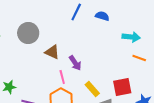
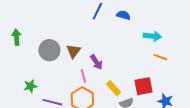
gray circle: (28, 33) -> (49, 50), moved
brown triangle: (52, 52) -> (73, 51), turned 42

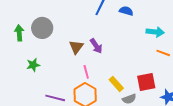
gray circle: (49, 50) -> (42, 28), moved
purple arrow: (96, 62) -> (96, 46), moved
green star: (30, 86) -> (33, 65), moved

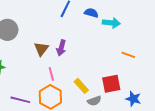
cyan arrow: (155, 32) -> (111, 23), moved
purple arrow: (96, 46) -> (61, 48), turned 49

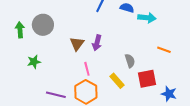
gray semicircle: (94, 101) -> (130, 61), moved, turned -88

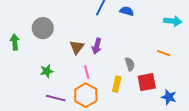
cyan arrow: (147, 18) -> (173, 21), moved
green arrow: (20, 30) -> (15, 42), moved
green star: (34, 62) -> (47, 71), moved
yellow rectangle: (117, 81) -> (117, 84), turned 56

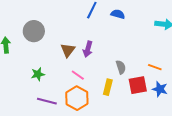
orange line: (164, 53) -> (155, 67), moved
pink line: (87, 72) -> (78, 75), turned -40
blue star: (169, 97) -> (160, 89), moved

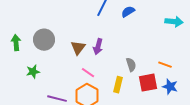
blue semicircle: (118, 14) -> (128, 12), turned -48
gray circle: (34, 31) -> (44, 40), moved
green star: (38, 74) -> (33, 72), moved

